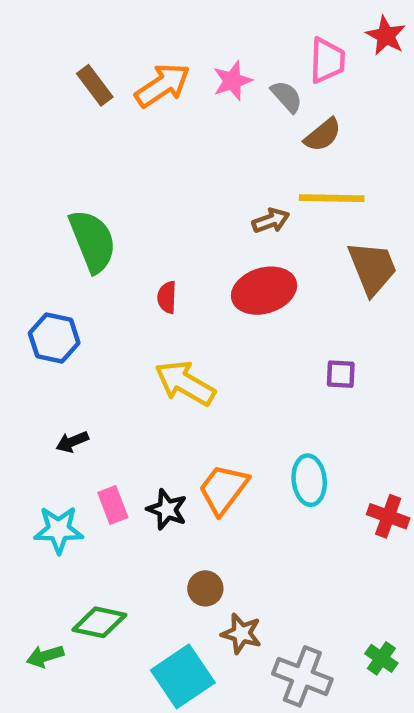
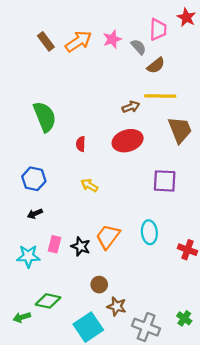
blue hexagon: (54, 338) -> (34, 179), moved
purple square: (341, 374) -> (165, 181), size x1.6
yellow arrow: (185, 383) -> (89, 185), size x0.6
pink rectangle: (113, 505) -> (55, 244), turned 35

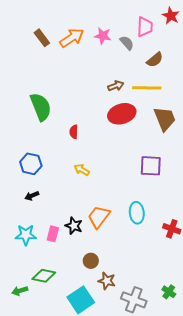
pink star: (112, 39) -> (103, 36), turned 30
brown semicircle: (156, 65) -> (155, 60), moved
brown arrow: (131, 107) -> (116, 86), moved
red ellipse: (128, 141) -> (122, 114), moved
pink rectangle: (55, 244) -> (53, 234), moved

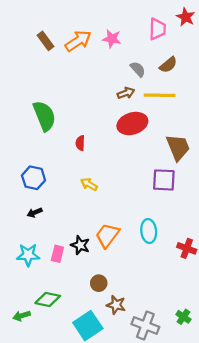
gray semicircle: (127, 43) -> (138, 69), moved
brown trapezoid: (165, 119) -> (178, 147), moved

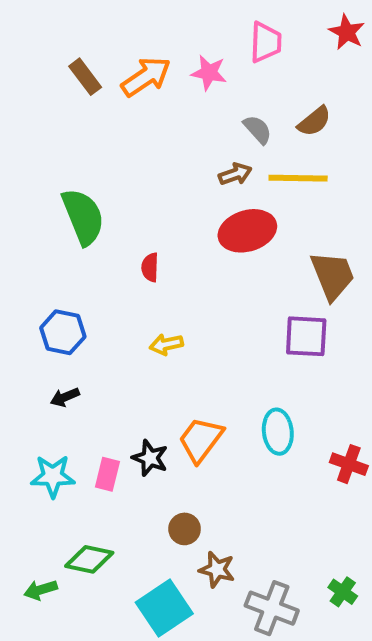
pink trapezoid: (157, 29) -> (266, 42), moved
yellow arrow: (89, 184) -> (166, 344), turned -42

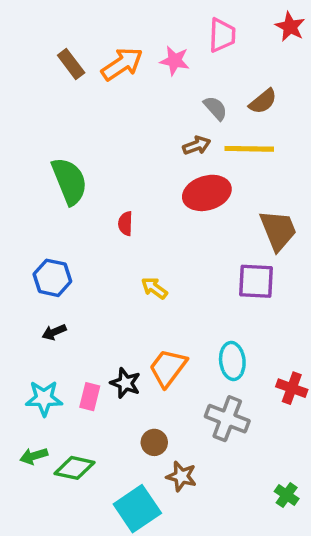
yellow arrow: (166, 344) -> (154, 288), moved, turned 48
green arrow: (41, 590) -> (34, 456), moved
gray cross: (272, 608) -> (227, 419), moved

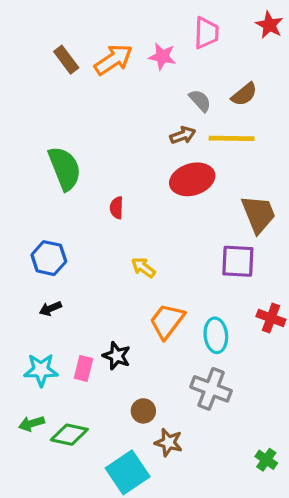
orange trapezoid: (168, 368) -> (167, 321), moved
red cross: (292, 388) -> (271, 318), moved

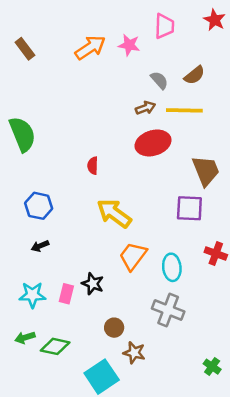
brown rectangle: (66, 60) -> (25, 49), moved
green semicircle: (65, 168) -> (22, 134), moved
yellow arrow: (143, 268) -> (114, 213), size x1.8

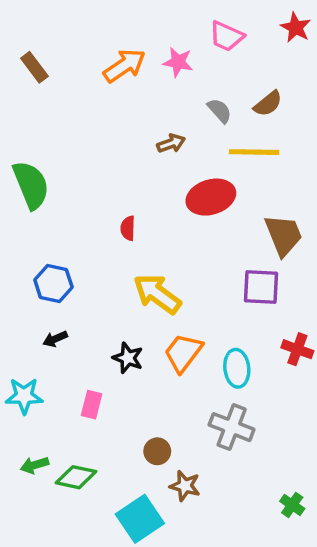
pink trapezoid: (164, 26) -> (226, 36), turned 112
brown arrow: (145, 108) -> (171, 143), moved
black star: (93, 284) -> (128, 358), moved
cyan star: (32, 295) -> (24, 396), moved

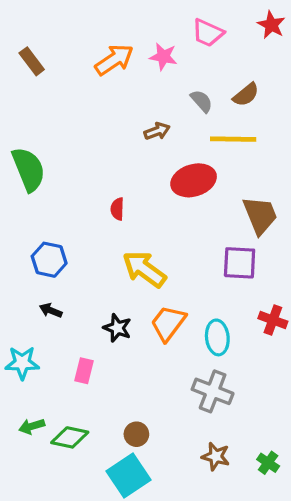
black arrow: (55, 339) -> (51, 310), turned 45
brown circle: (157, 451) -> (136, 434), moved
brown star: (185, 486) -> (216, 456), moved

